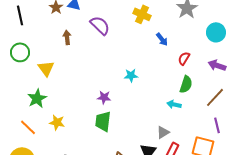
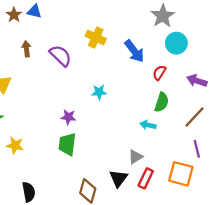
yellow cross: (142, 14) -> (96, 37), moved
purple semicircle: (100, 25) -> (60, 56), moved
cyan circle: (216, 32) -> (176, 43), moved
blue arrow: (162, 39) -> (134, 51), size x1.5

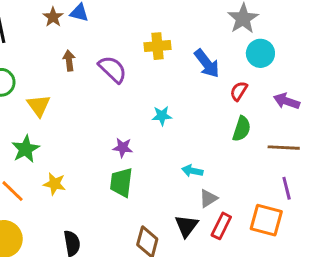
yellow cross: (96, 37) -> (157, 46), turned -30
brown line: (195, 117) -> (284, 148), turned 50
cyan arrow: (148, 125) -> (192, 171), moved

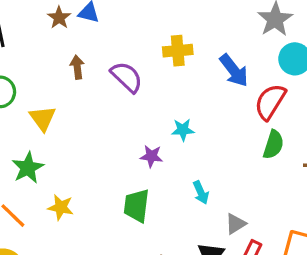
red semicircle: (239, 91) -> (270, 102), size x1.6
purple star: (123, 148) -> (151, 156), moved
cyan arrow: (192, 171) -> (201, 192), moved, turned -126

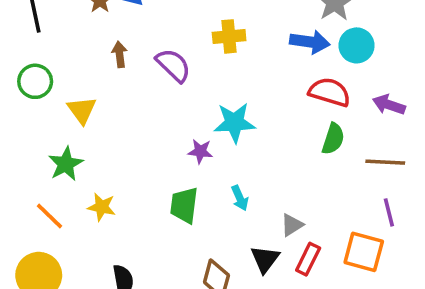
blue arrow: (234, 70) -> (310, 42), moved, turned -44
red semicircle: (270, 102) -> (330, 92), turned 75
cyan star: (183, 130) -> (234, 123), size x1.6
cyan arrow: (201, 192) -> (240, 198), moved

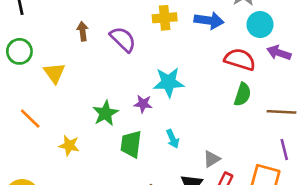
blue arrow: (310, 42) -> (209, 20), moved
purple arrow: (389, 105) -> (279, 53), moved
green star: (66, 164) -> (105, 113), moved
orange line: (49, 216) -> (30, 119), moved

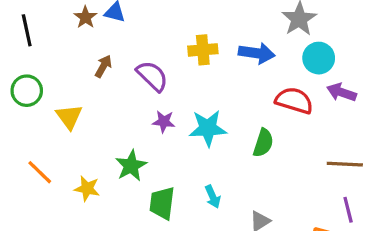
brown arrow: (83, 31) -> (103, 66), turned 36
green semicircle: (243, 94) -> (263, 143), moved
purple star: (143, 104) -> (164, 122), moved
yellow star: (69, 145) -> (87, 189), moved

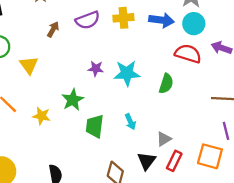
cyan circle: (319, 58) -> (194, 24), moved
purple semicircle: (152, 76) -> (88, 20), moved, turned 115

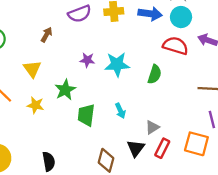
brown arrow: (53, 29) -> (46, 35), moved
yellow triangle: (29, 65) -> (32, 69), moved

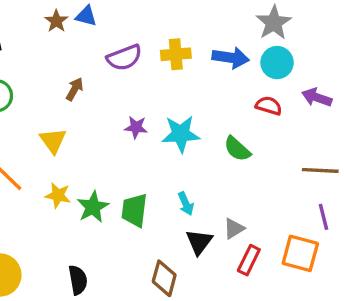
red semicircle: (175, 46) -> (269, 106), size x0.7
green semicircle: (155, 74) -> (237, 149), turned 114
green star: (65, 90) -> (93, 207), moved
black triangle: (136, 148) -> (199, 242), moved

